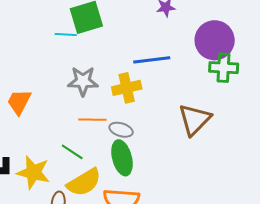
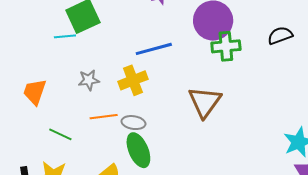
gray star: (83, 81) -> (89, 80), size x0.7
orange trapezoid: (19, 102) -> (35, 92), moved
green line: (72, 152) -> (60, 134), moved

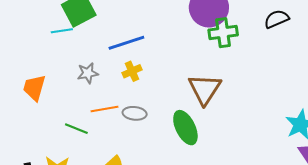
blue line: (154, 49) -> (126, 43), moved
yellow cross: (133, 80) -> (132, 71), size x0.7
green line: (60, 134) -> (76, 129), moved
green ellipse: (138, 150) -> (185, 128), moved

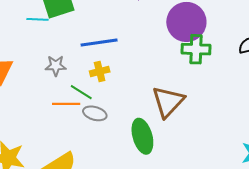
green line: (76, 129) -> (81, 92), moved

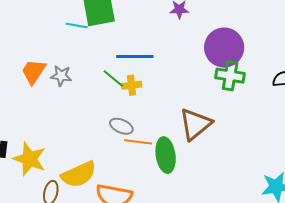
gray star: (56, 66) -> (61, 76), moved
green line: (81, 92) -> (113, 78), moved
orange line: (66, 104) -> (138, 142), moved

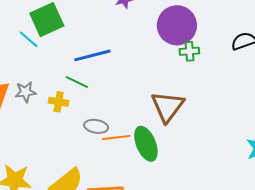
cyan line: (77, 25) -> (29, 39), turned 45
green cross: (230, 76) -> (189, 51), size x0.7
yellow cross: (132, 85) -> (59, 102), moved, turned 30

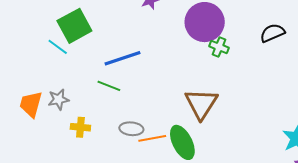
green cross: (189, 51) -> (219, 47), turned 30
yellow cross: (59, 102) -> (80, 127), moved

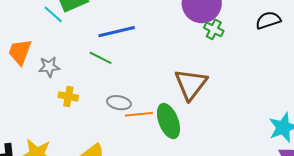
orange trapezoid: (31, 104) -> (20, 52), moved

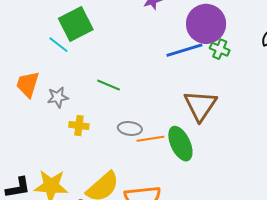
blue line: (117, 32) -> (184, 50), moved

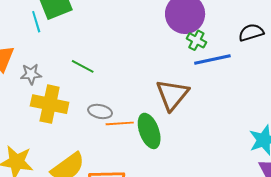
cyan line: (58, 45) -> (36, 22), turned 30
blue line: (184, 50) -> (212, 60), moved
yellow cross: (79, 126) -> (50, 104), size x1.8

